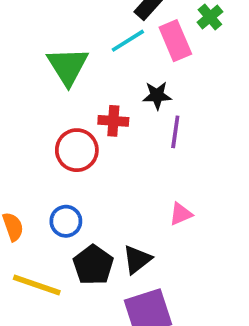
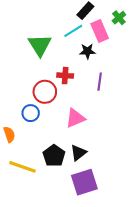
black star: (157, 95) -> (87, 51), moved
pink triangle: (181, 214) -> (75, 118), moved, size x1.5
blue circle: (66, 221) -> (31, 113), moved

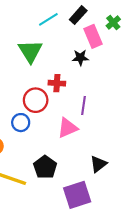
cyan line: (73, 31) -> (48, 19), moved
purple line: (100, 82) -> (83, 105), moved
black triangle: (78, 153) -> (98, 164), moved

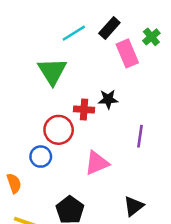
black star: (80, 58) -> (108, 99), moved
purple line: (83, 105) -> (140, 136), moved

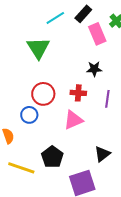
black star: (108, 99) -> (94, 69), moved
red cross: (84, 109) -> (78, 93), moved

